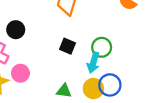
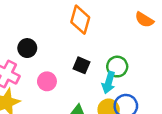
pink circle: (20, 73) -> (47, 81), moved

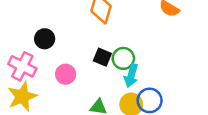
green circle: (117, 67) -> (123, 58), moved

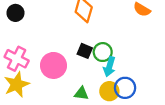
black circle: (45, 39) -> (15, 13), moved
pink circle: (66, 74) -> (53, 65), size x1.5

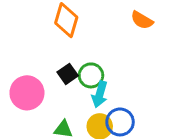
black square: (85, 51) -> (68, 74), turned 32

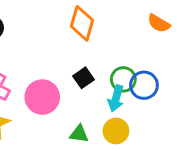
green circle: (91, 75) -> (123, 79), moved
blue circle: (120, 122) -> (144, 85), moved

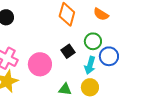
orange semicircle: (159, 23) -> (101, 14), moved
green circle: (123, 79) -> (93, 41), moved

